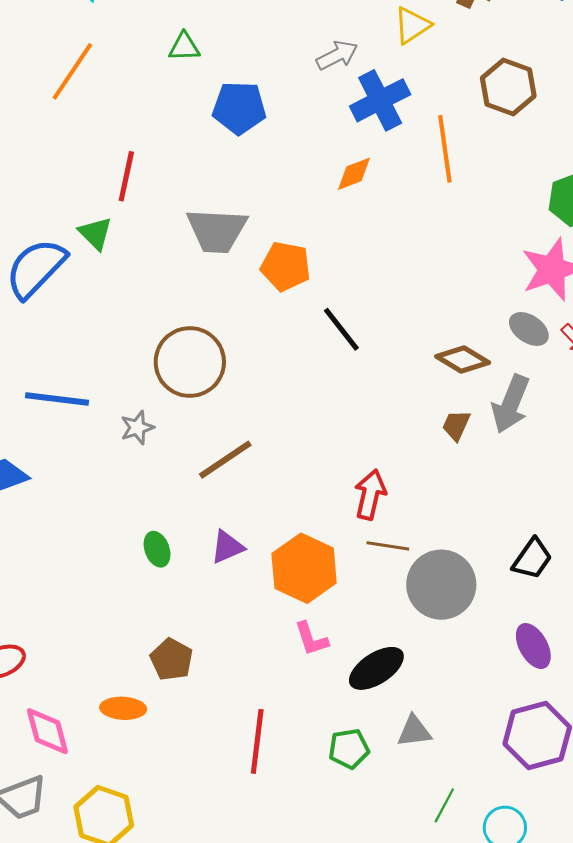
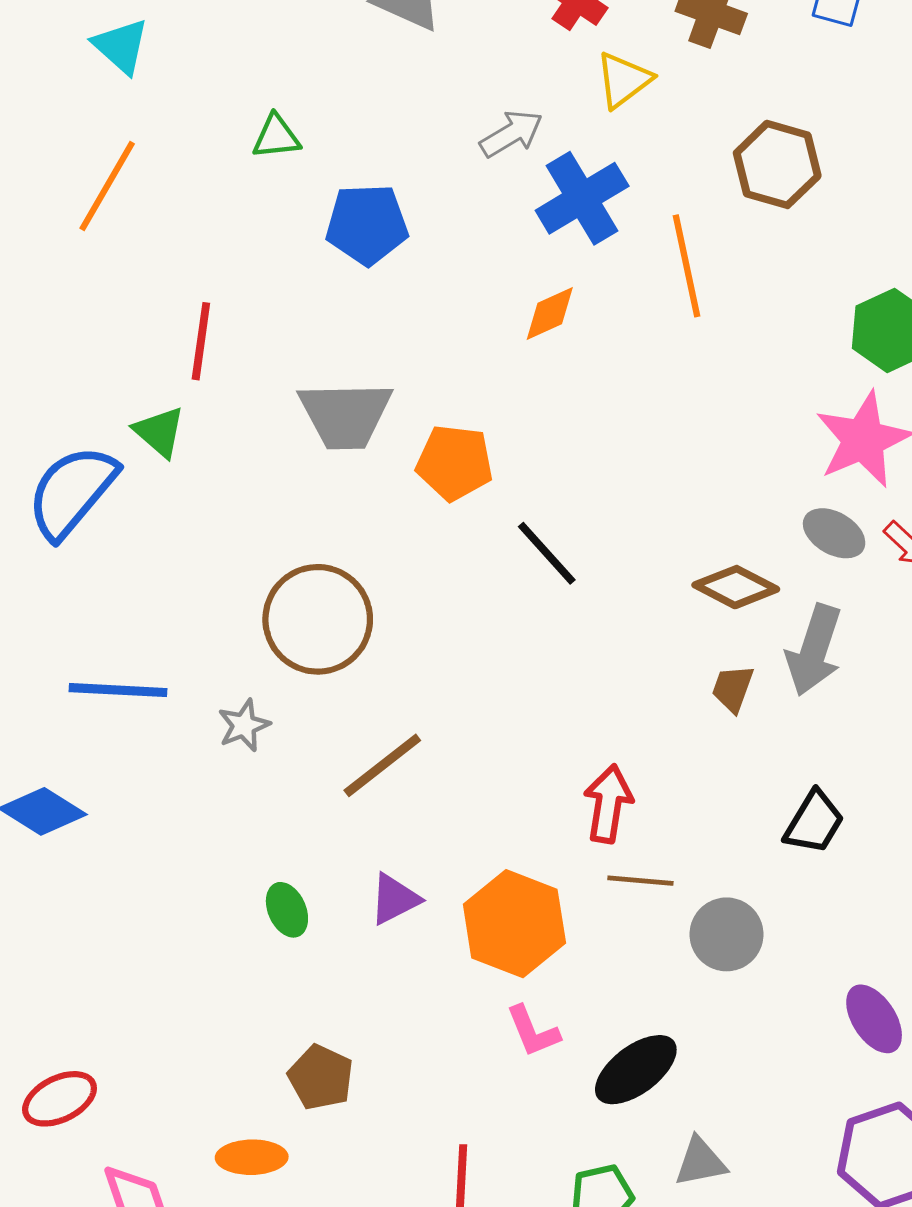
black trapezoid: (532, 559) -> (814, 822), moved
gray circle: (441, 585) -> (727, 934), size x0.7

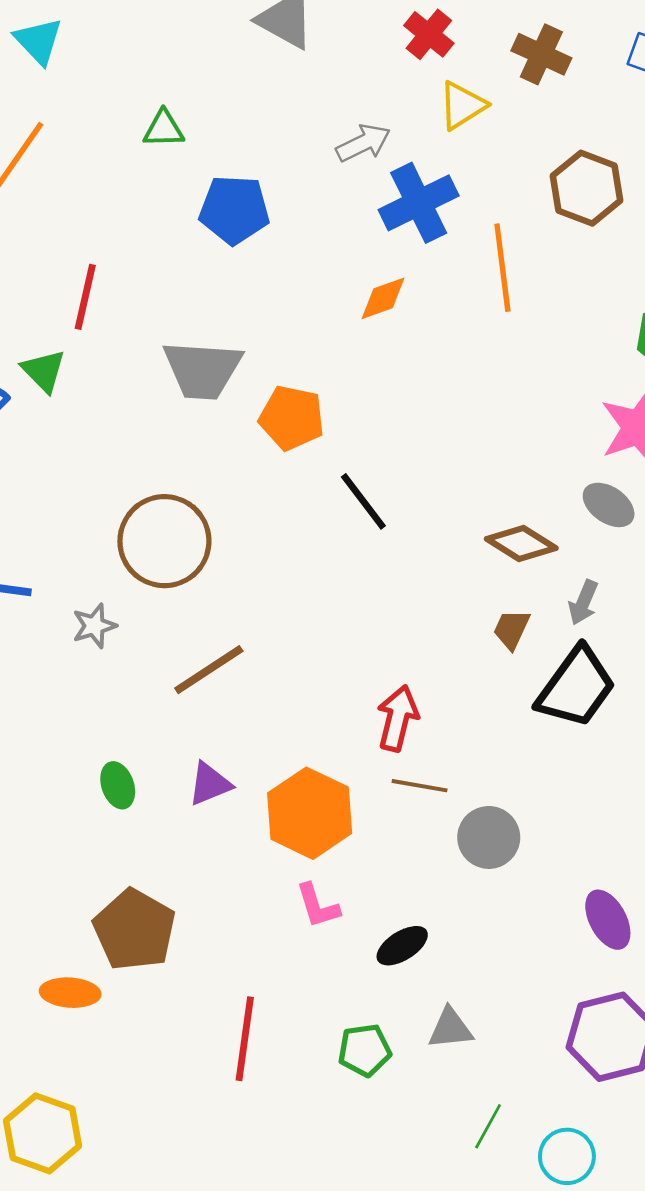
gray arrow: (814, 650) -> (583, 603), size x0.6
black trapezoid: (814, 822) -> (576, 687), moved, size x1.5
black ellipse: (636, 1070) -> (402, 946), size x0.7
brown pentagon: (321, 1077) -> (134, 930), size x1.5

